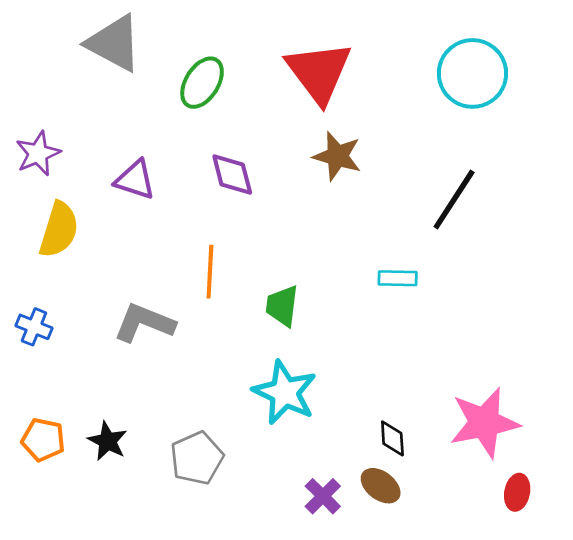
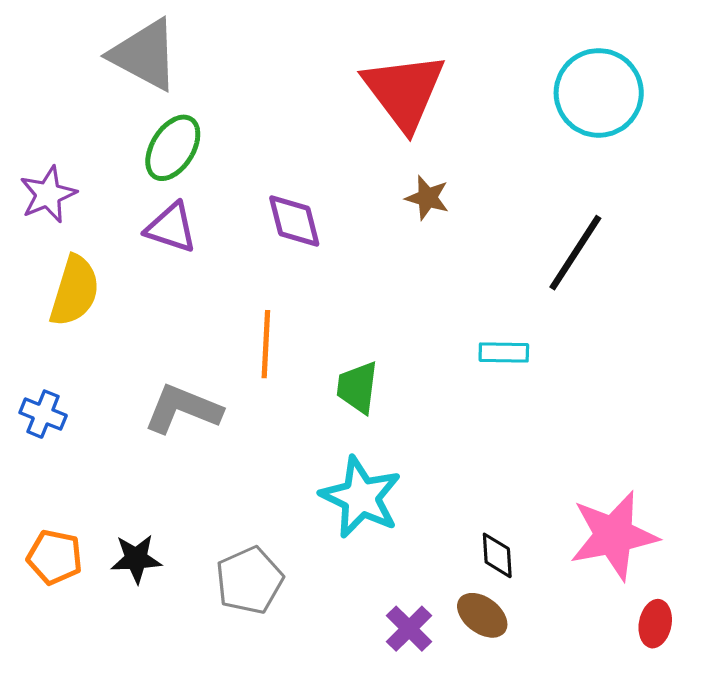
green ellipse: (202, 83) -> (173, 148), moved
brown star: (337, 156) -> (427, 198), size x0.7
black star: (107, 441) -> (136, 559), turned -30

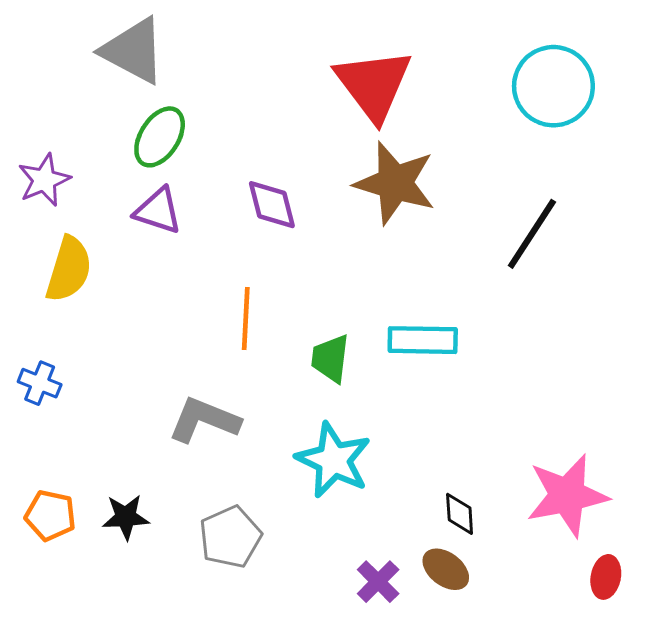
brown star: (427, 198) -> (395, 183), size x2.0
cyan rectangle: (504, 352) -> (423, 340), moved, size x1.5
gray L-shape: (183, 409) -> (204, 420), moved

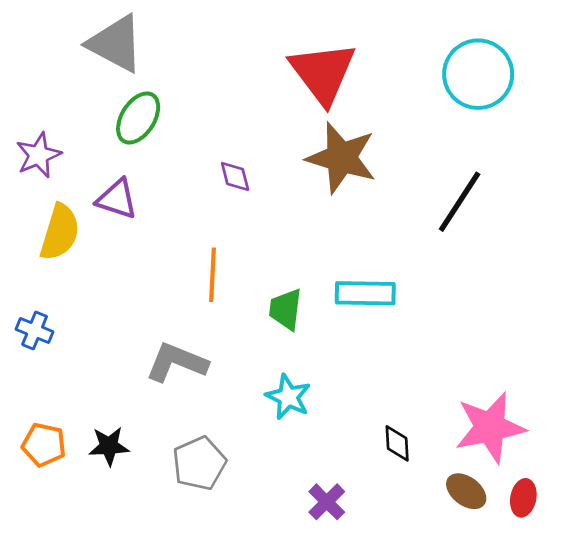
purple diamond: (272, 205) -> (235, 176), size x0.7
purple triangle: (158, 211) -> (117, 199), moved
cyan star: (333, 460) -> (288, 397), size x0.7
brown ellipse: (446, 569) -> (466, 491), moved

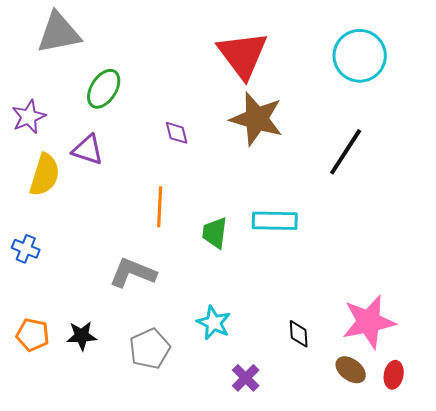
gray triangle: (116, 44) -> (59, 33), moved, turned -39
cyan star: (288, 397) -> (214, 323), moved

